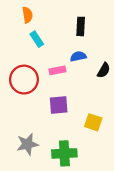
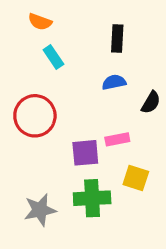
orange semicircle: (27, 15) -> (40, 22), turned 119
pink rectangle: (57, 70) -> (117, 139), moved
green cross: (64, 153) -> (92, 198), moved

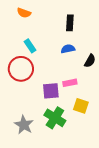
cyan rectangle: (53, 57) -> (30, 46), moved
green cross: (92, 198) -> (55, 118), turned 35
gray star: (40, 210) -> (24, 125), turned -30

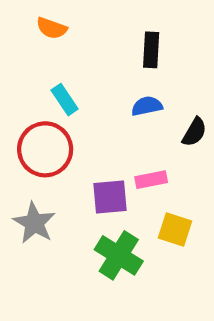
gray star: (24, 125) -> (34, 223), moved

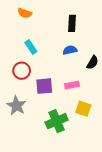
red circle: (45, 149) -> (22, 71), size x0.7
purple square: (110, 197) -> (44, 86), moved
green cross: (119, 255) -> (57, 121), turned 35

